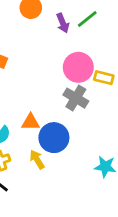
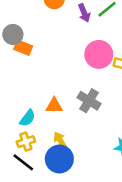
gray cross: (76, 98) -> (89, 101), moved
blue circle: (54, 138) -> (59, 159), moved

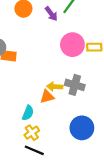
yellow arrow: (60, 141) -> (55, 87), moved, turned -40
blue circle: (59, 159) -> (82, 128), moved

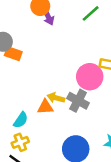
purple arrow: (51, 14) -> (48, 17), moved
pink circle: (72, 45) -> (90, 77), moved

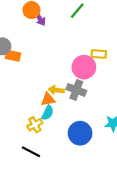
cyan semicircle: (21, 120) -> (48, 113), moved
yellow cross: (20, 142) -> (35, 125), moved

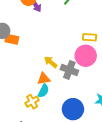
pink circle: (84, 67) -> (86, 56), moved
yellow arrow: (56, 90) -> (51, 62), moved, turned 32

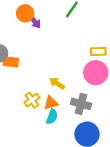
gray cross: (69, 70) -> (81, 104), moved
yellow cross: (32, 102) -> (32, 100), moved

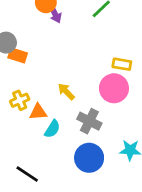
yellow cross: (32, 100) -> (20, 100), moved
orange triangle: (51, 103) -> (38, 112), moved

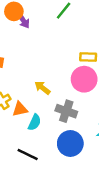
black line: (27, 174) -> (28, 155), moved

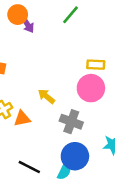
cyan semicircle: (35, 122) -> (64, 171), moved

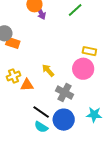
black line: (29, 167) -> (41, 112), moved
cyan semicircle: (64, 171) -> (41, 127), moved, turned 88

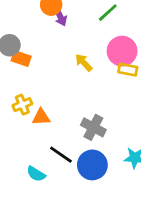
pink circle: (83, 69) -> (122, 51), moved
yellow arrow: (48, 70) -> (84, 63), moved
cyan semicircle: (41, 127) -> (36, 174), moved

